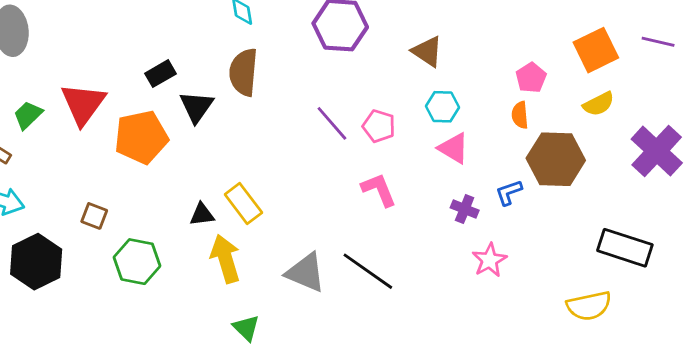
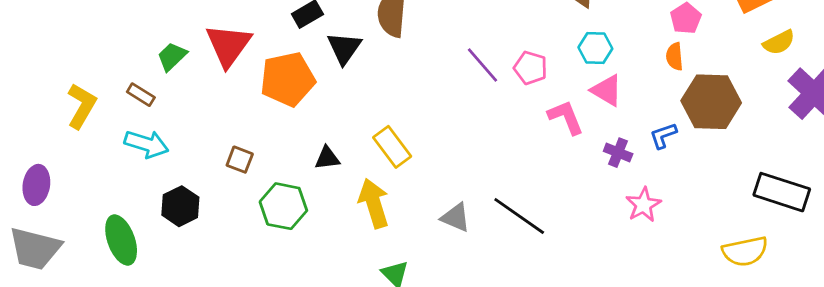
yellow semicircle: (599, 104) -> (779, 42), moved
pink L-shape: (379, 190) -> (566, 117), moved
black triangle: (202, 215) -> (327, 158), moved
black hexagon: (36, 262) -> (180, 206), size x0.7
gray triangle: (306, 273) -> (456, 217), size x0.7

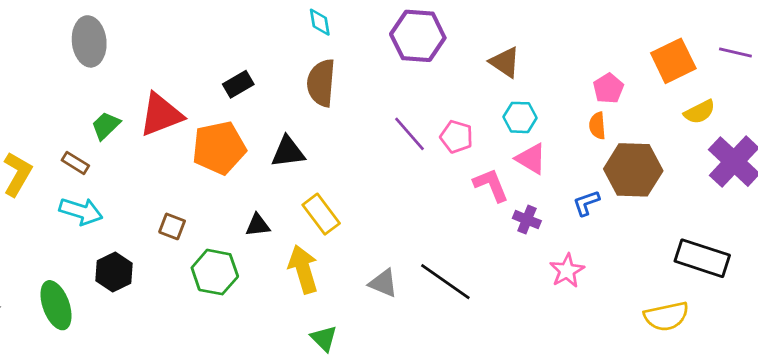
red triangle: (228, 45) -> (161, 115), turned 33
black triangle: (344, 48) -> (288, 152), moved, turned 48
purple cross: (618, 153) -> (527, 220), moved

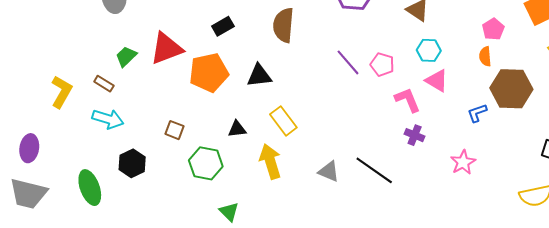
purple cross: (527, 220) -> (415, 135), moved
green triangle: (324, 338) -> (229, 212), moved

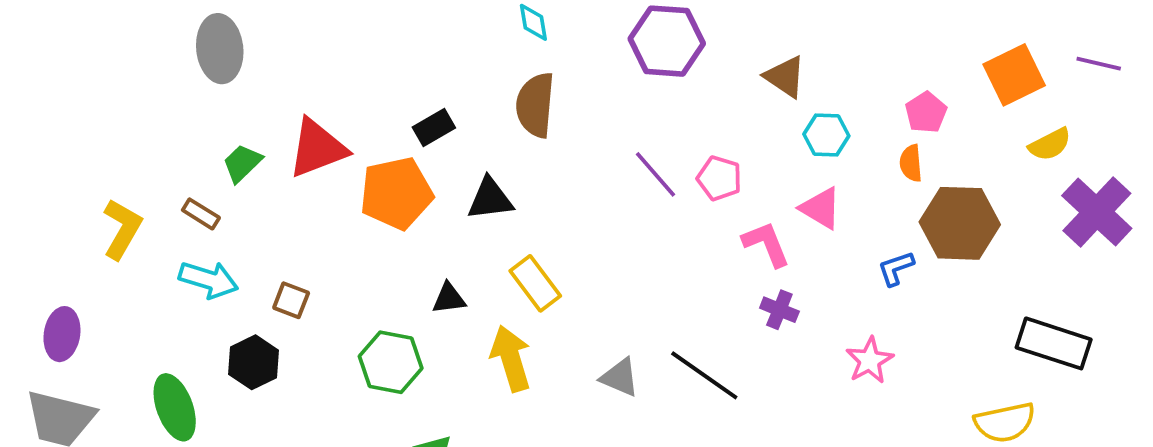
black rectangle: (223, 26) -> (434, 127), moved
cyan hexagon: (429, 50) -> (826, 135), moved
brown square: (174, 130) -> (291, 300), moved

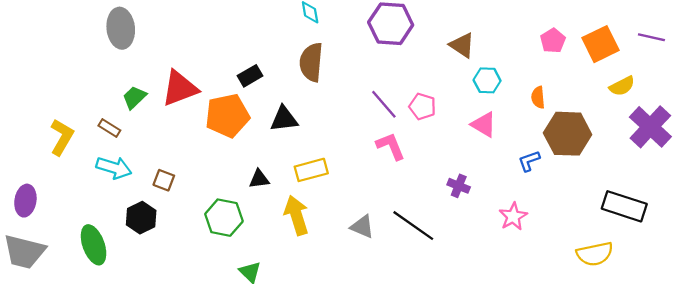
pink pentagon: (926, 112) -> (553, 41), moved
pink L-shape: (766, 244) -> (391, 146), moved
yellow rectangle: (535, 283) -> (311, 170), turned -68

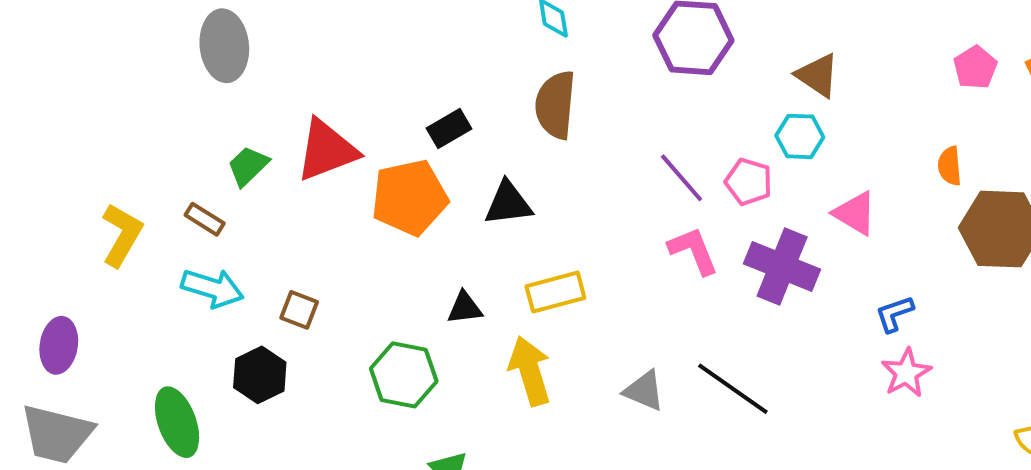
cyan hexagon: (487, 80) -> (800, 136), moved
blue L-shape: (529, 161) -> (894, 314), moved
purple cross: (459, 186) -> (782, 266), moved, size x1.8

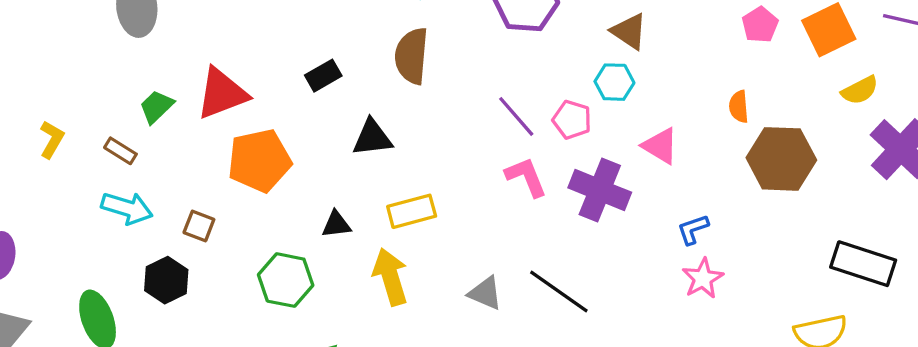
orange pentagon: (410, 197) -> (259, 161), moved
yellow L-shape: (122, 235) -> (52, 139), moved, size x0.7

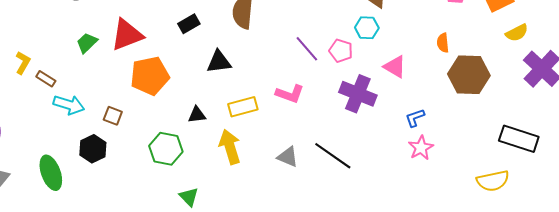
brown rectangle: (120, 151) -> (46, 79), moved
pink L-shape: (526, 177) -> (290, 94), moved, turned 132

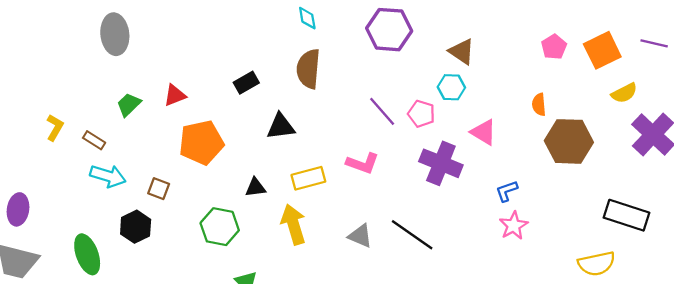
red triangle: (127, 35) -> (175, 95), size x0.6
brown rectangle: (46, 79) -> (94, 140), moved

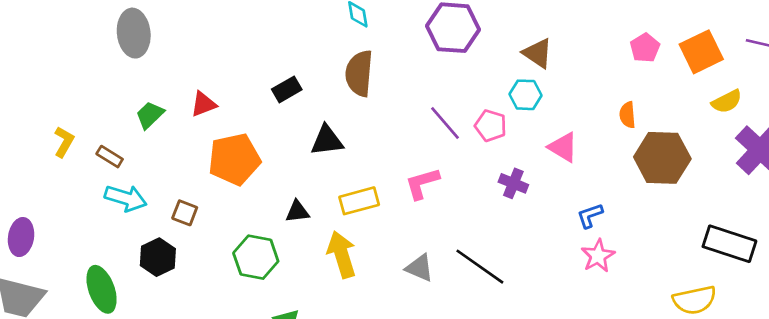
pink L-shape: (363, 163) -> (422, 183), turned 144
purple cross: (441, 163) -> (513, 183), size x0.6

